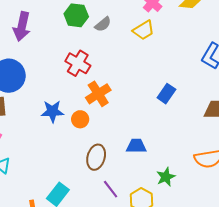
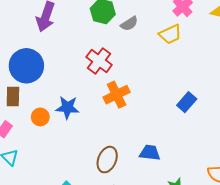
orange circle: (80, 119) -> (40, 117), moved

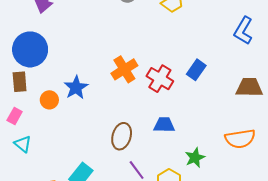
red cross: (99, 61) -> (160, 79), moved
blue star: (67, 108) -> (76, 88), turned -30

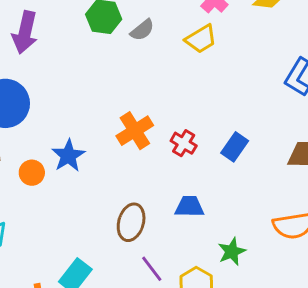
blue rectangle: (196, 70) -> (235, 147), moved
red cross: (160, 79) -> (184, 143), size x0.7

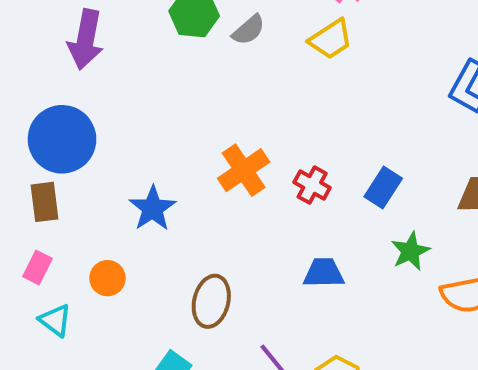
orange circle: (32, 173) -> (107, 278), moved
brown ellipse: (131, 222) -> (211, 301), moved
green star: (232, 252) -> (410, 251), moved

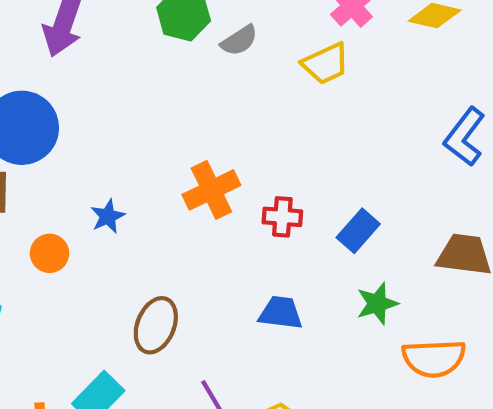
red cross: (312, 185) -> (282, 217), turned -33
blue star: (153, 208) -> (108, 216), size x0.7
orange circle: (107, 278) -> (50, 253), moved

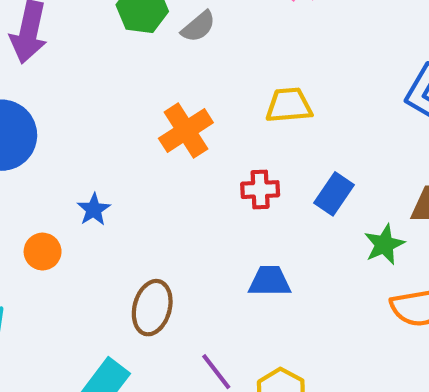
yellow trapezoid: (326, 64) -> (289, 105), moved, turned -153
orange cross: (211, 190) -> (186, 131), moved
green star: (377, 304) -> (384, 244), moved

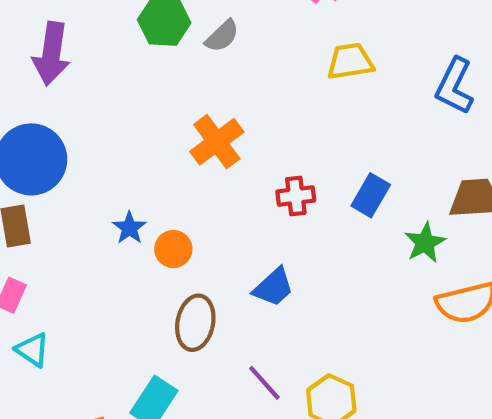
yellow trapezoid: (289, 105) -> (350, 61), moved
orange circle: (43, 252) -> (173, 249), moved
blue trapezoid: (270, 281) -> (273, 287), moved, turned 141

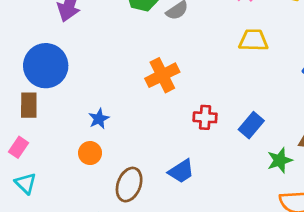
orange circle: (173, 249) -> (90, 153), moved

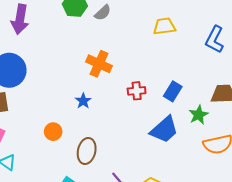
orange cross: (162, 75) -> (99, 64), turned -30
blue star: (99, 119) -> (83, 101), moved
blue trapezoid: (181, 171) -> (164, 130), moved, size x1.4

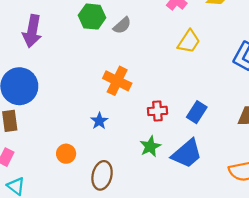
yellow trapezoid: (164, 26) -> (189, 41), turned 130
green star: (199, 115) -> (150, 146), moved

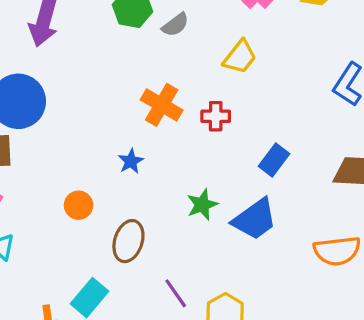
yellow trapezoid: (189, 41) -> (240, 57), moved
red cross: (157, 111) -> (216, 116), moved

